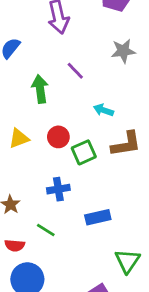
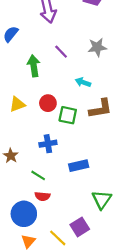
gray star: (123, 51) -> (97, 47), moved
green square: (84, 152) -> (68, 115), turned 36
red semicircle: (15, 245) -> (42, 196), moved

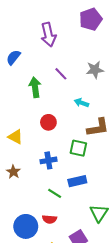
yellow triangle: (17, 104) -> (15, 137), moved, turned 49
green square: (68, 115) -> (78, 148), moved
green line: (38, 175) -> (55, 193), moved
red semicircle: (42, 196) -> (49, 219), moved

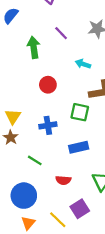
yellow triangle: (15, 137) -> (13, 117), moved, turned 35
green line: (55, 193) -> (35, 160), moved
red semicircle: (49, 219) -> (63, 180), moved

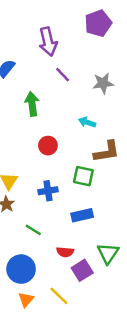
purple line: (61, 33) -> (63, 75), moved
purple square: (80, 209) -> (82, 270), moved

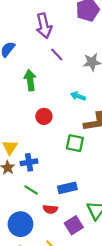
blue cross: (48, 191) -> (29, 162), moved
blue rectangle: (82, 215) -> (67, 188), moved
red semicircle: (65, 252) -> (50, 209), moved

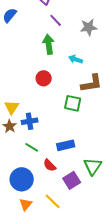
green arrow: (30, 80) -> (49, 44), moved
red semicircle: (50, 209) -> (50, 165), turned 40

